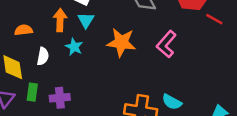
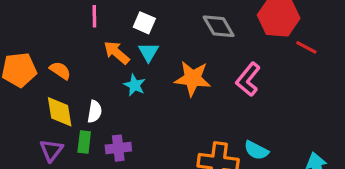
orange arrow: (60, 20) -> (117, 53), turned -50
orange semicircle: (24, 30) -> (60, 71), moved, turned 42
white semicircle: (43, 56) -> (95, 112), moved

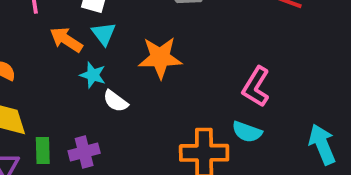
pink L-shape: (248, 79) -> (256, 87), moved
white semicircle: (95, 112) -> (116, 101), moved, turned 125

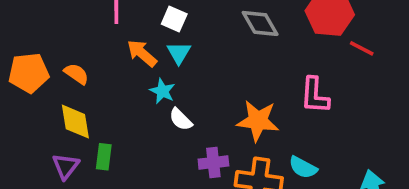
orange star: (160, 58) -> (258, 121), moved
pink L-shape: (256, 87) -> (315, 95), moved, turned -36
purple cross: (84, 152) -> (213, 163), moved

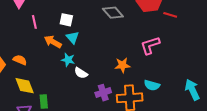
pink L-shape: (315, 95) -> (150, 45), turned 80
orange star: (258, 121) -> (122, 65), size x0.7

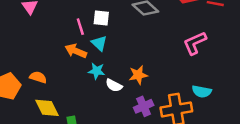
white square: (66, 20) -> (101, 18), moved
pink line: (34, 22) -> (80, 27), moved
orange star: (122, 65) -> (138, 75), moved

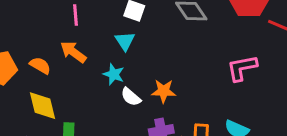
pink line: (80, 27) -> (75, 15), moved
orange arrow: (76, 51) -> (73, 52), moved

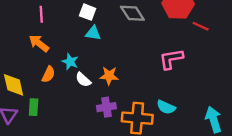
cyan triangle: (125, 41) -> (93, 33), moved, turned -49
orange semicircle: (40, 65) -> (48, 74), moved, turned 84

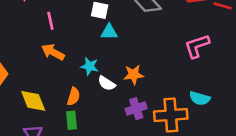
orange semicircle: (48, 74) -> (74, 96), moved
green rectangle: (34, 107) -> (71, 120), moved

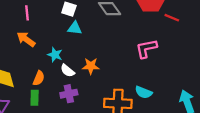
purple cross: (136, 109) -> (69, 94), moved

